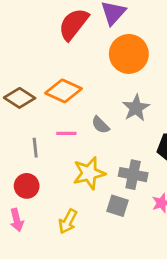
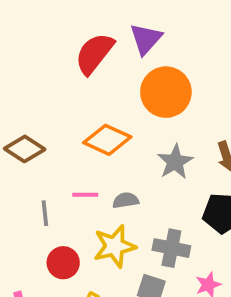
orange diamond: (64, 91) -> (107, 140), moved
gray semicircle: (100, 125) -> (126, 200), moved, turned 126
red circle: (27, 186) -> (63, 263), moved

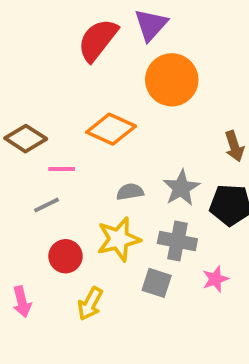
gray star: (175, 162) -> (181, 188), moved
pink line: (85, 195) -> (62, 169), moved
gray line: (45, 213) -> (47, 205), turned 70

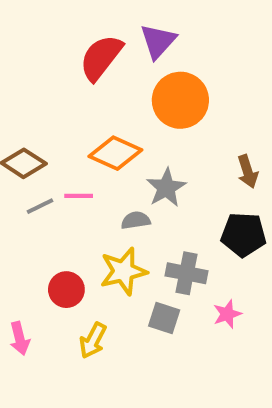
pink line: (62, 169) -> (79, 196), moved
gray star: (181, 188) -> (166, 188), moved
gray line: (47, 205) -> (40, 206), moved

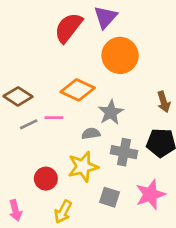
gray cross: (187, 273) -> (124, 152), moved
pink star: (227, 314) -> (150, 194), size x1.6

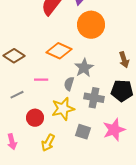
pink line: (54, 118) -> (41, 80), moved
gray line: (29, 124) -> (17, 95), moved
gray semicircle: (91, 134) -> (69, 84), turned -64

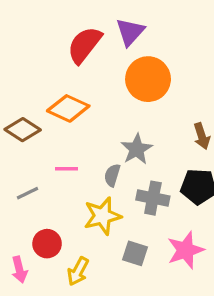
orange diamond: (59, 51) -> (68, 108), moved
red circle: (35, 118) -> (47, 244), moved

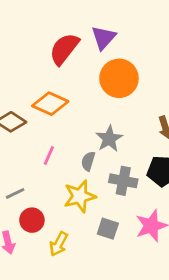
pink line: (67, 169) -> (49, 156), turned -66
gray line: (27, 193) -> (15, 193), moved

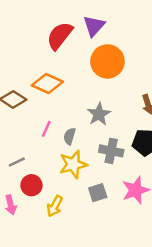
gray semicircle: (88, 161) -> (69, 136), moved
gray square: (108, 229) -> (98, 193), turned -36

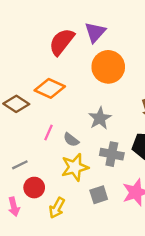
gray semicircle: (69, 136) -> (71, 140), turned -70

